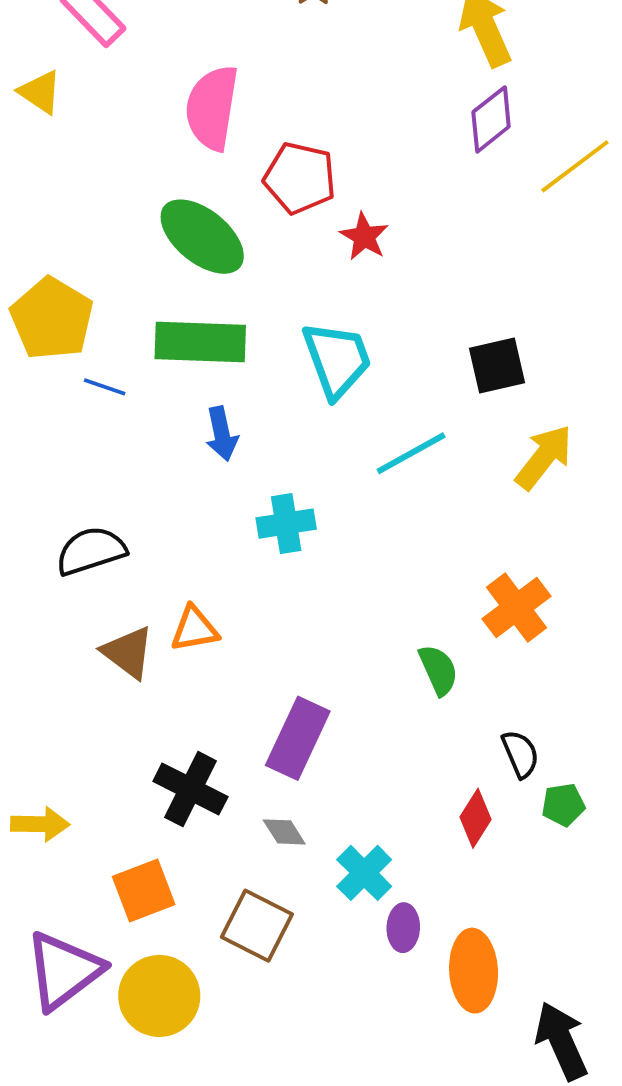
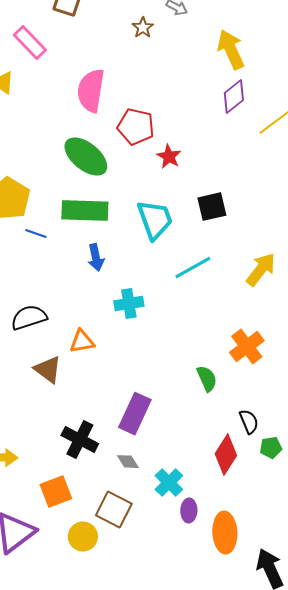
black square: (497, 365) -> (212, 207), moved
orange triangle: (194, 629) -> (82, 342), moved
red diamond: (475, 818) -> (226, 455), size x1.4
yellow circle: (159, 996) -> (83, 537), moved, size x0.7

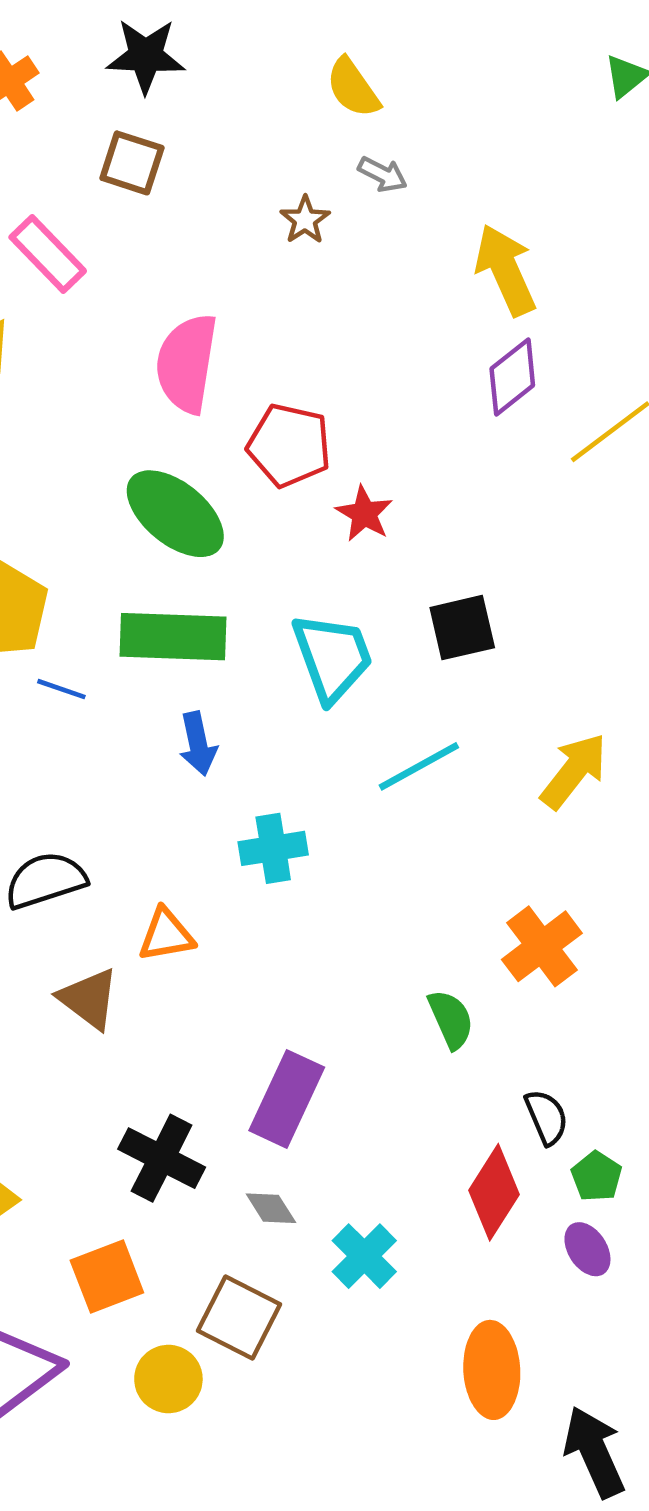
green pentagon: (271, 448) -> (597, 1176), turned -30
purple ellipse: (189, 511) -> (587, 1249), moved, turned -35

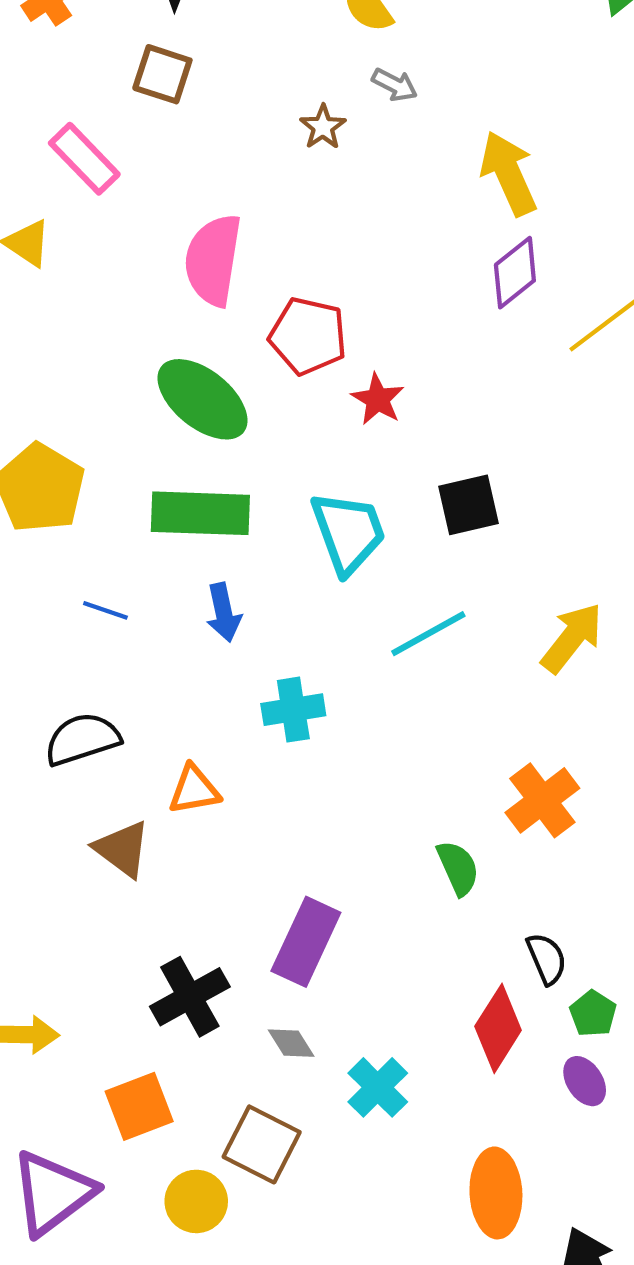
blue line: (61, 689) -> (105, 610), moved
black cross: (162, 1158) -> (190, 997), turned 34

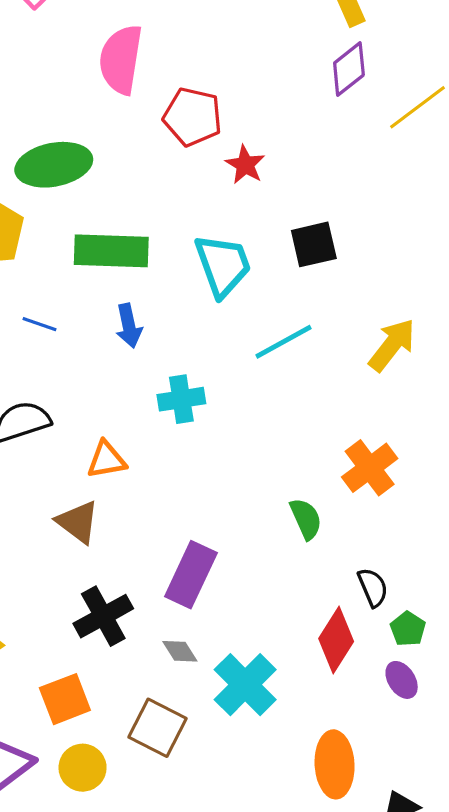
green ellipse: (203, 399) -> (54, 165), moved, turned -50
brown triangle: (122, 849) -> (78, 522), moved
cyan cross: (378, 1087) -> (245, 685), size x1.4
yellow circle: (196, 1201) -> (83, 768), moved

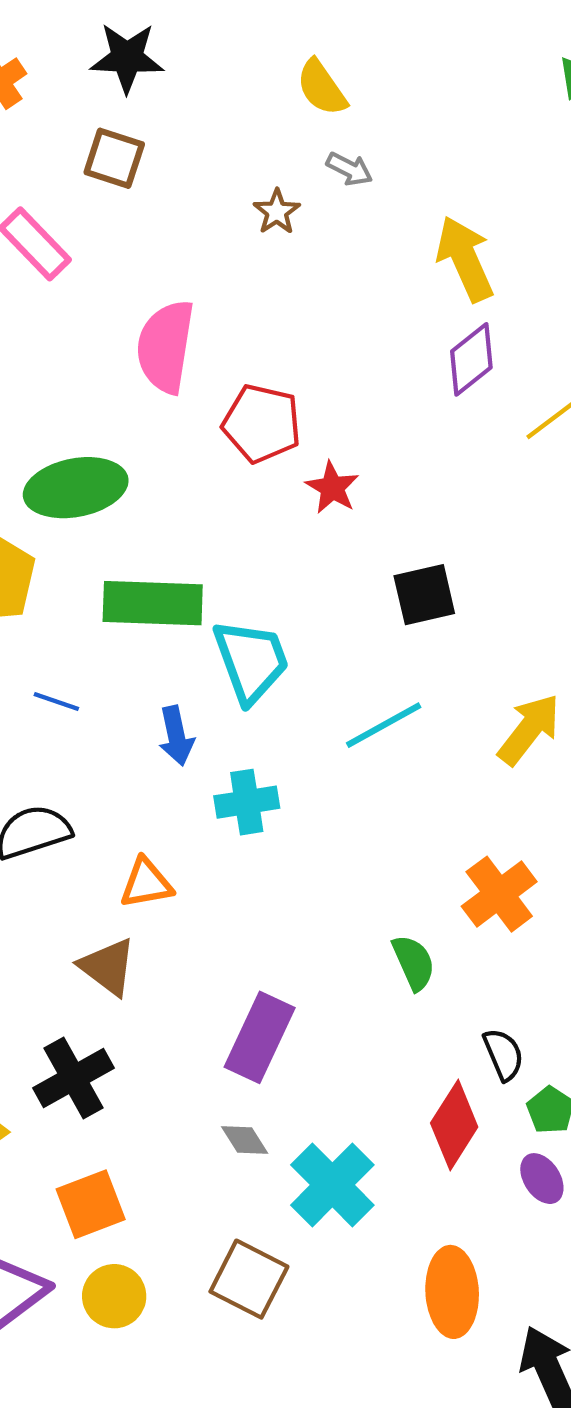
cyan trapezoid: (223, 265) -> (251, 661), moved
blue arrow: (129, 326) -> (176, 736), moved
black cross: (103, 616) -> (74, 1078), moved
brown square: (157, 728) -> (249, 1279), moved

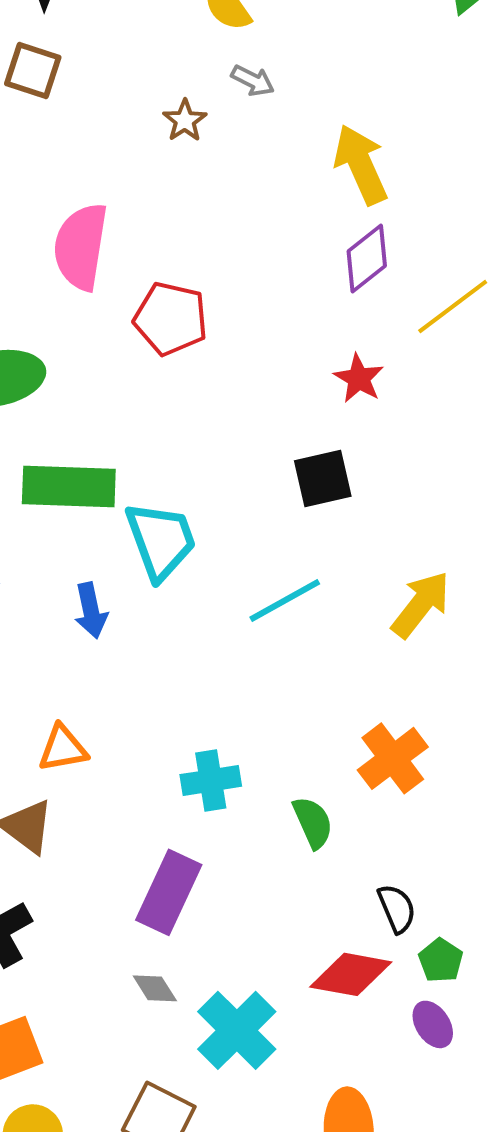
red star: (332, 488) -> (359, 378), moved
cyan cross: (247, 802) -> (211, 780), moved
red diamond: (454, 1125) -> (351, 974), turned 68

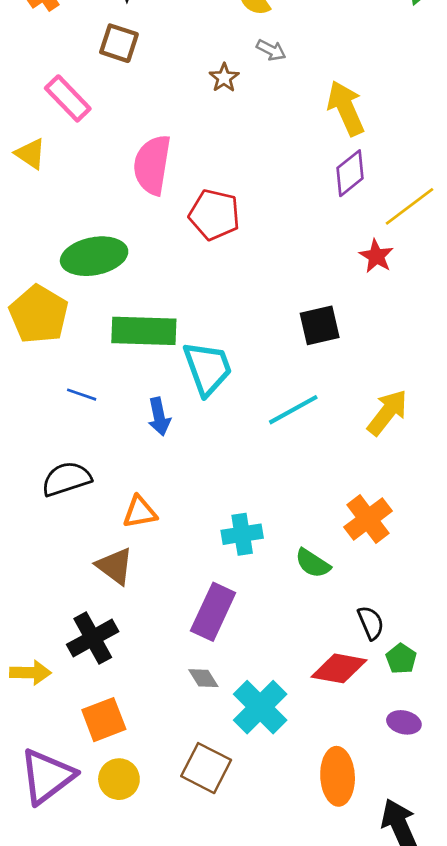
red star: (359, 378) -> (376, 256), moved
green semicircle: (313, 822) -> (313, 563), turned 147
purple ellipse: (433, 1024) -> (404, 722), moved, turned -44

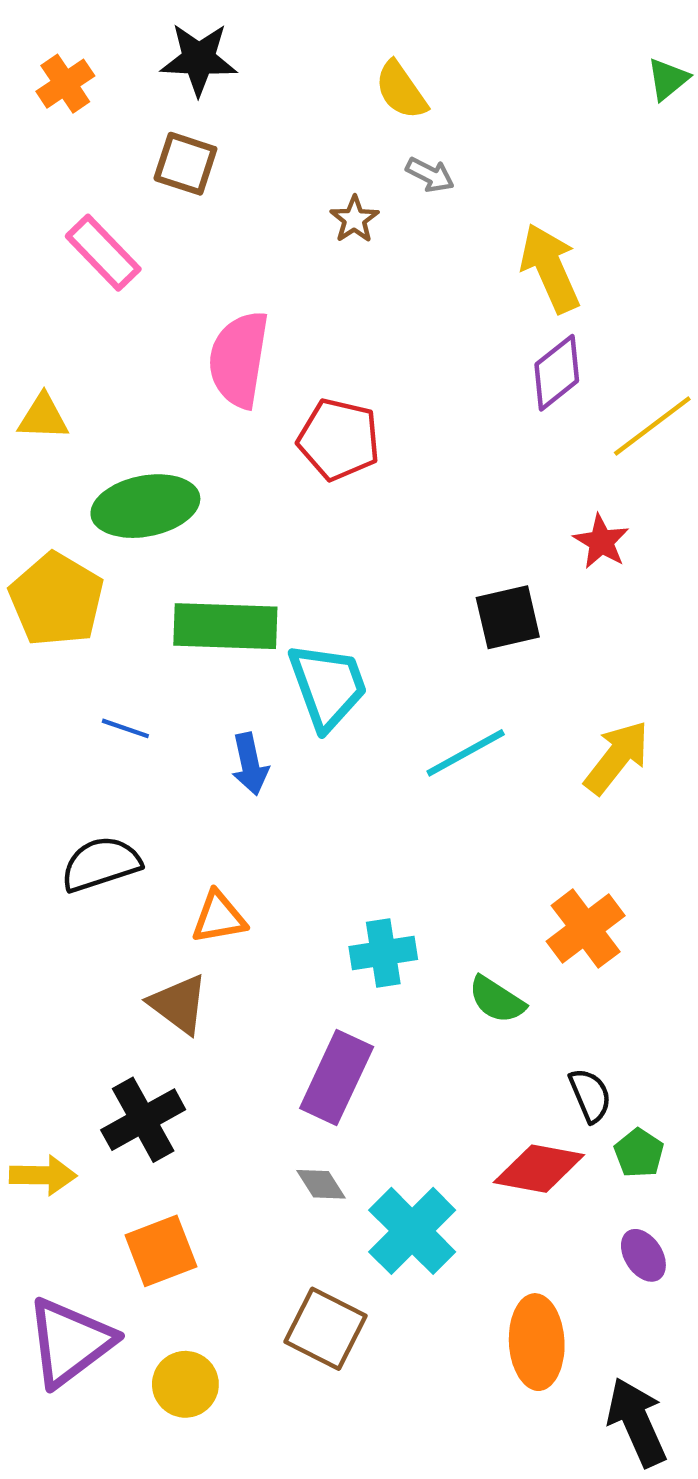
yellow triangle: (30, 154) -> (43, 417), moved, turned -32
red star: (376, 256) -> (601, 542), moved
purple ellipse: (404, 722) -> (643, 1255), turned 44
yellow circle: (119, 779) -> (185, 1384), moved

